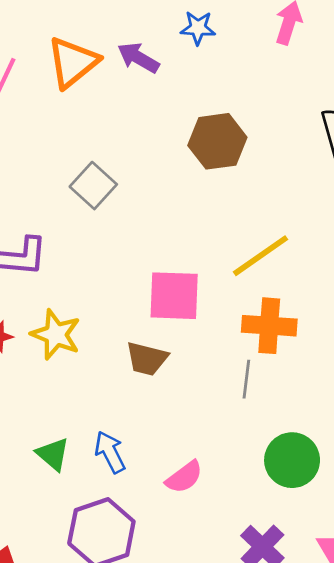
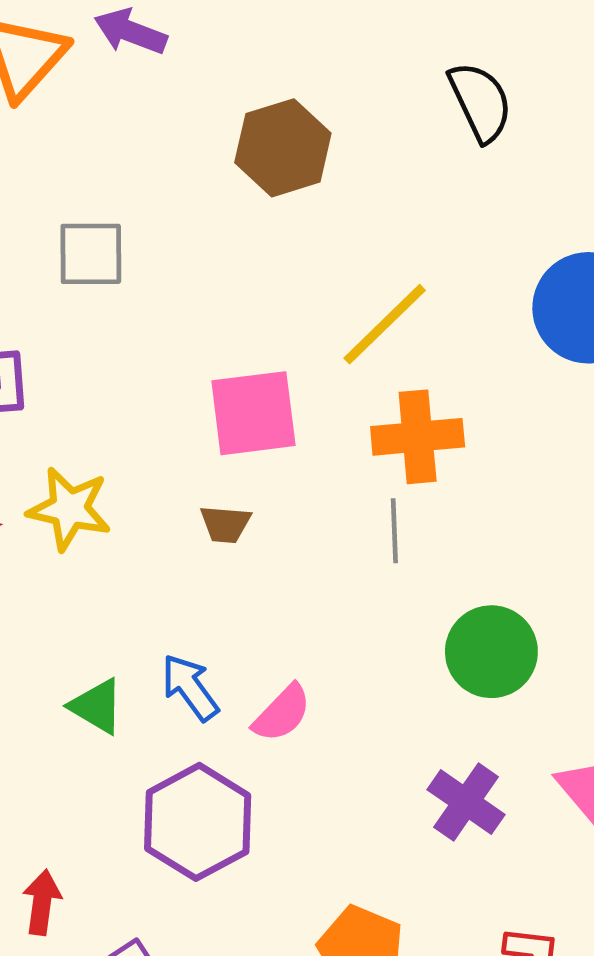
gray square: (93, 186) -> (91, 254), turned -33
brown trapezoid: (147, 359) -> (225, 524), size x0.7
pink semicircle: (184, 477) -> (282, 713), moved

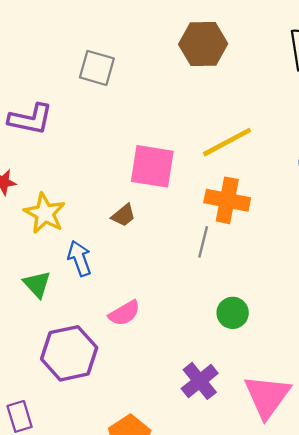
yellow star: (69, 509) -> (45, 213), moved
brown trapezoid: (225, 524) -> (124, 215), turned -60
green circle: (491, 652) -> (233, 313), size x0.7
blue arrow: (190, 687) -> (79, 258), moved

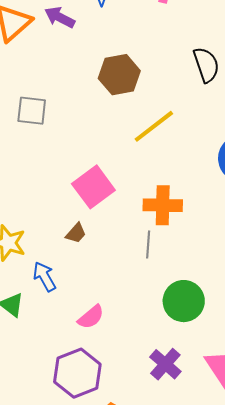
yellow line: (227, 142) -> (154, 126), moved
pink square: (152, 166) -> (93, 187), turned -36
green circle: (233, 313) -> (184, 301), size x1.5
purple hexagon: (69, 353) -> (77, 373), moved

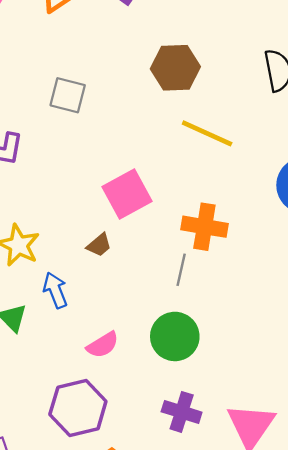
yellow line: (154, 126) -> (207, 133), turned 54
green circle: (184, 301) -> (175, 336), moved
purple cross: (165, 364) -> (182, 412), turned -32

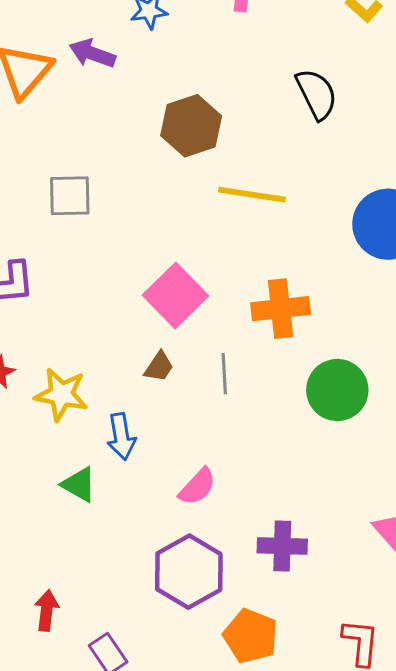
gray line: (181, 270) -> (224, 374), moved
blue arrow: (55, 290) -> (121, 436), turned -152
green circle: (175, 336) -> (337, 390), moved
purple cross: (182, 412) -> (282, 546), moved

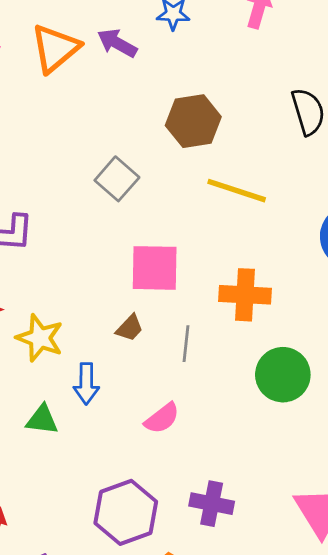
gray square: (70, 196) -> (117, 179), moved, turned 33
pink square: (175, 296) -> (155, 268), turned 36
green triangle: (79, 485) -> (42, 420), turned -32
pink semicircle: (197, 487) -> (162, 418), moved

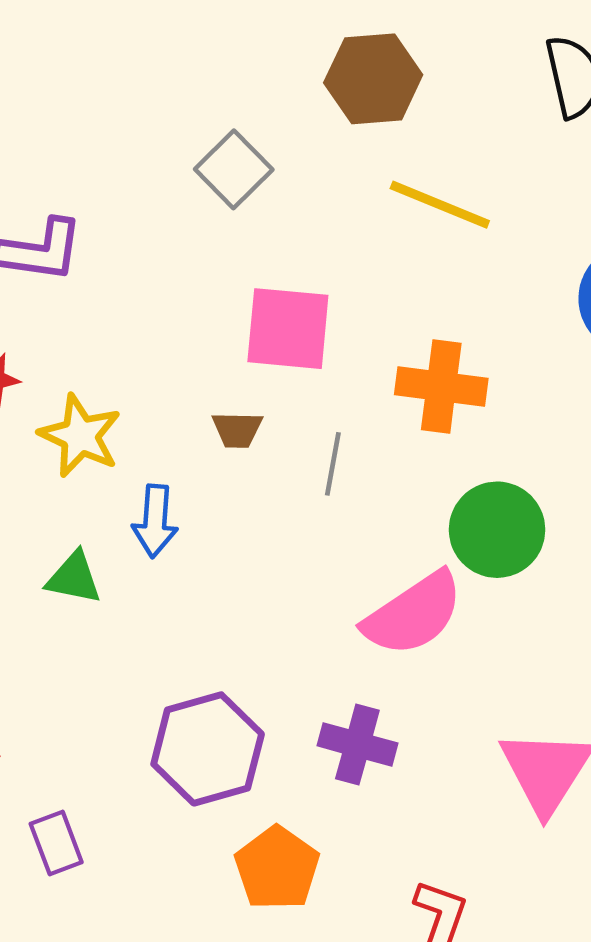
brown trapezoid: (130, 328) -> (237, 430), turned 44
pink semicircle: (162, 418) -> (413, 614), moved, size x1.6

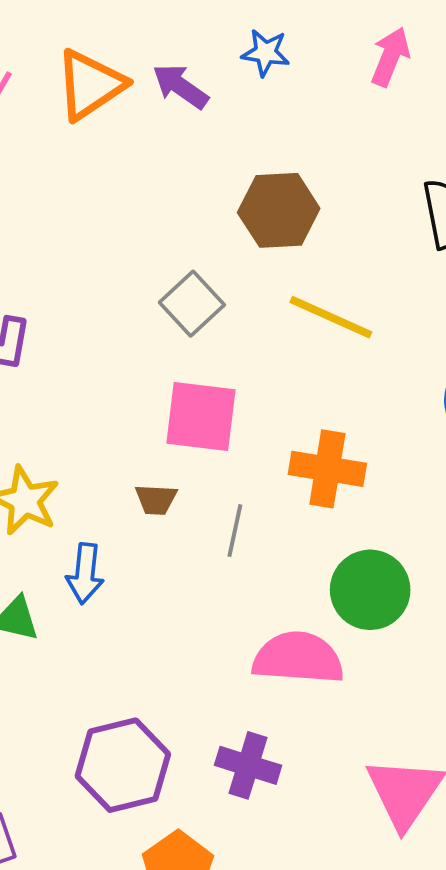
gray square: (234, 169) -> (192, 304), moved
pink semicircle: (413, 614) -> (298, 658), turned -144

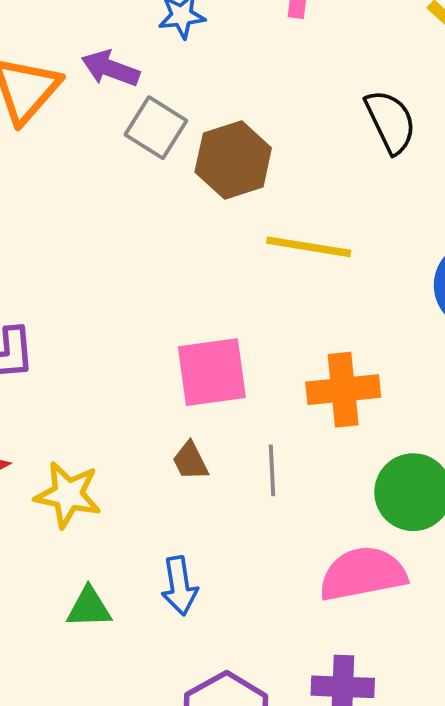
gray square: (192, 304) -> (156, 128), moved
brown trapezoid: (156, 500) -> (190, 461), turned 75
blue arrow: (85, 574) -> (179, 586), moved

